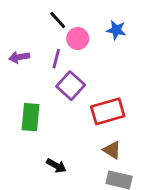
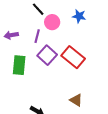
red rectangle: (108, 111) -> (73, 57), moved, turned 55
green rectangle: (31, 117) -> (19, 65), moved

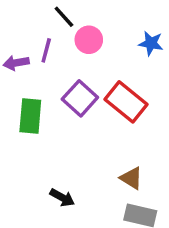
blue star: (79, 16) -> (151, 43), moved
purple line: (37, 36) -> (46, 50), moved

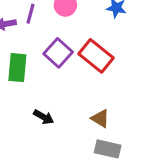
black arrow: (62, 198) -> (44, 117), moved

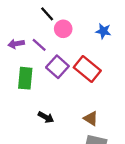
purple line: (30, 14) -> (39, 45), moved, turned -63

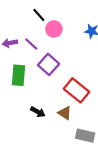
red rectangle: (87, 69) -> (77, 90), moved
brown triangle: (91, 118) -> (65, 113), moved

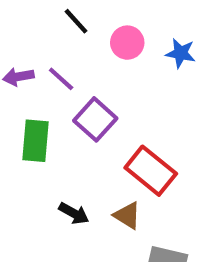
pink circle: (54, 29) -> (127, 43), moved

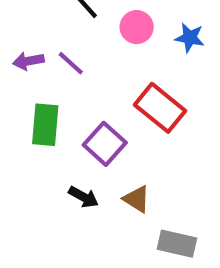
purple square: (95, 119) -> (105, 144), moved
red rectangle: (151, 171) -> (160, 108), moved

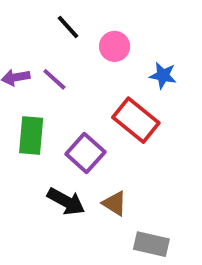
blue star: (190, 38) -> (163, 75), moved
black arrow: (84, 197) -> (66, 201), size x1.4

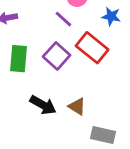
purple line: (54, 79) -> (63, 19), moved
purple square: (85, 153) -> (57, 56), moved

